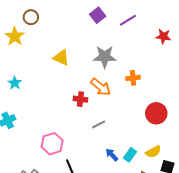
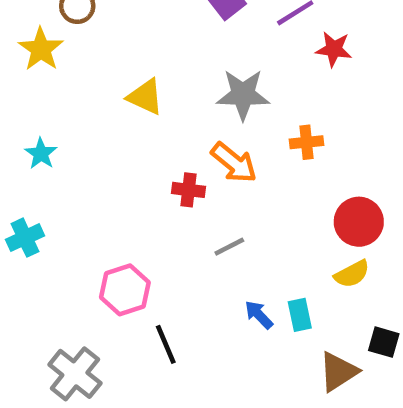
red star: (163, 36) -> (334, 49), moved
yellow semicircle: (153, 152) -> (352, 274), moved
cyan rectangle: (130, 155) -> (300, 315), turned -48

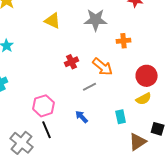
orange arrow: (234, 163) -> (103, 67), moved
red cross: (188, 190) -> (72, 62), turned -32
blue arrow: (259, 315) -> (82, 117), moved
black line: (166, 344) -> (47, 130), moved

